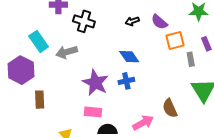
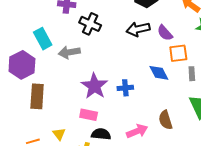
black arrow: (132, 21) -> (138, 29), size x1.6
blue diamond: (129, 57) -> (159, 73), moved
brown rectangle: (40, 100) -> (37, 96), size x1.4

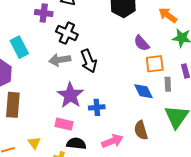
black arrow: (138, 29) -> (89, 61), moved, turned -100
gray arrow: (69, 52) -> (60, 60), moved
blue diamond: (159, 73) -> (144, 91), moved
blue cross: (125, 88) -> (97, 107), moved

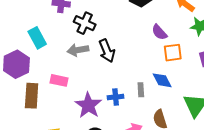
gray rectangle: (168, 84) -> (141, 90), moved
purple star: (70, 95) -> (88, 105), moved
pink rectangle: (64, 124) -> (59, 80), moved

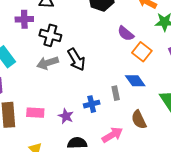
orange square: (173, 53) -> (142, 52), turned -36
pink rectangle: (59, 80) -> (35, 113), moved
purple star: (88, 105) -> (66, 116), size x0.6

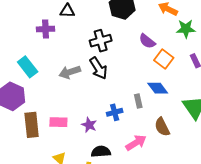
black cross: (50, 35) -> (101, 41), moved, turned -30

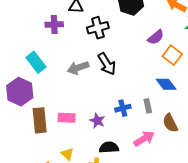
black cross: (101, 41) -> (98, 28), moved
purple semicircle: (147, 41) -> (156, 37), turned -78
gray rectangle: (138, 101) -> (148, 106), moved

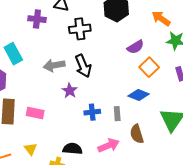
blue diamond: (166, 84) -> (139, 95), turned -40
purple star: (97, 121) -> (70, 91), moved

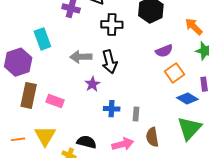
blue diamond: (139, 95) -> (187, 99), moved
yellow triangle: (30, 149) -> (45, 136), size x1.6

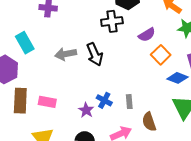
black cross: (112, 25) -> (112, 21), moved
purple star: (92, 84) -> (86, 110), moved
blue cross: (112, 109) -> (104, 100), turned 35

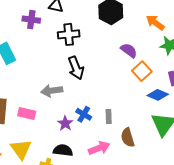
black cross: (112, 21) -> (69, 34), moved
purple semicircle: (147, 35) -> (129, 50), turned -114
gray arrow: (66, 54) -> (52, 91), moved

